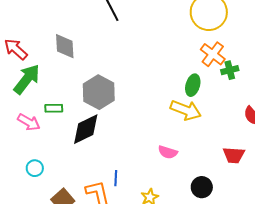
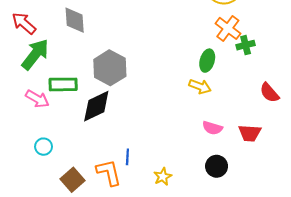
green rectangle: (54, 108) -> (63, 84), size x1.5
yellow arrow: (186, 110) -> (200, 86), size x0.7
pink semicircle: (168, 152) -> (212, 128), moved

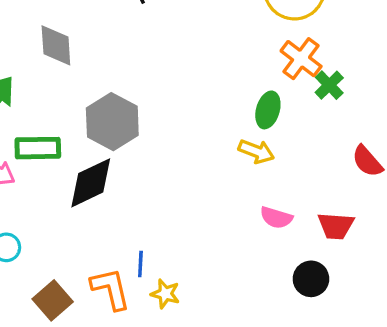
green cross: (246, 45) -> (329, 85), turned -30
black circle: (217, 166) -> (311, 279), moved
yellow star: (163, 177) -> (165, 294), moved, turned -30

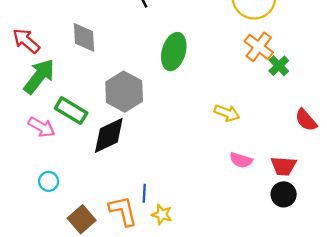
green ellipse: (268, 110) -> (174, 52), moved, size x1.4
green rectangle: (38, 148) -> (71, 111), turned 32
black circle: (311, 279) -> (284, 194), moved

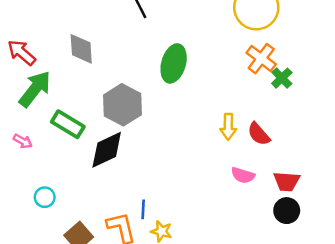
yellow arrow: (227, 113) -> (228, 127), turned 70
red semicircle: (306, 120) -> (259, 134), moved
pink arrow: (42, 127) -> (23, 141), moved, size x0.7

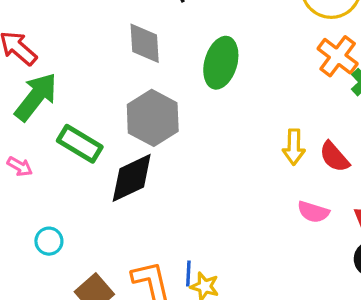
gray diamond: (81, 49) -> (145, 43), moved
blue line: (143, 209) -> (188, 274), moved

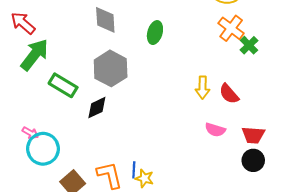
green ellipse: (221, 63) -> (155, 33), size x0.7
pink arrow: (20, 166) -> (30, 133), moved
black diamond: (132, 178) -> (97, 108), size x0.7
cyan circle: (49, 241) -> (43, 149), size x1.8

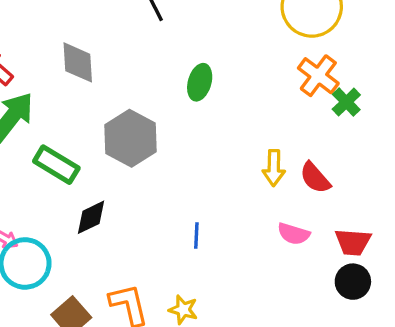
gray diamond: (105, 20) -> (78, 62), moved
black diamond: (97, 108) -> (91, 217), moved
blue line: (134, 170) -> (196, 235), moved

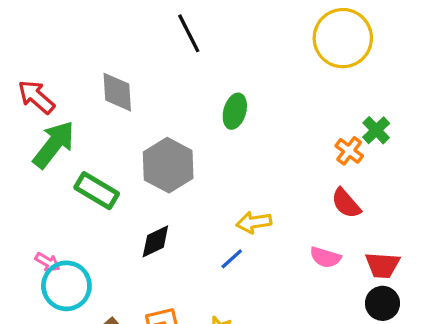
orange cross: (318, 76) -> (349, 151), moved, size x0.7
yellow arrow: (274, 168) -> (254, 222), moved, turned 80
black diamond: (91, 217) -> (155, 241), moved
blue line: (196, 235) -> (232, 259), turned 45

